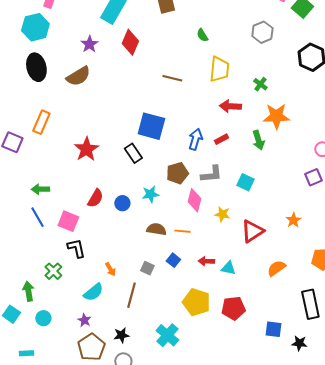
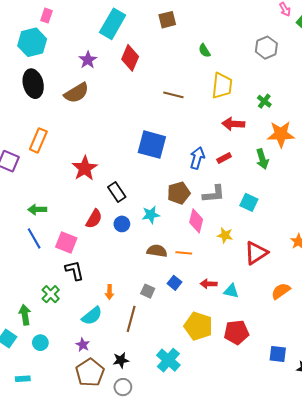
black rectangle: (133, 153) -> (117, 192), moved
orange arrow: (110, 269) -> (110, 292), turned 32

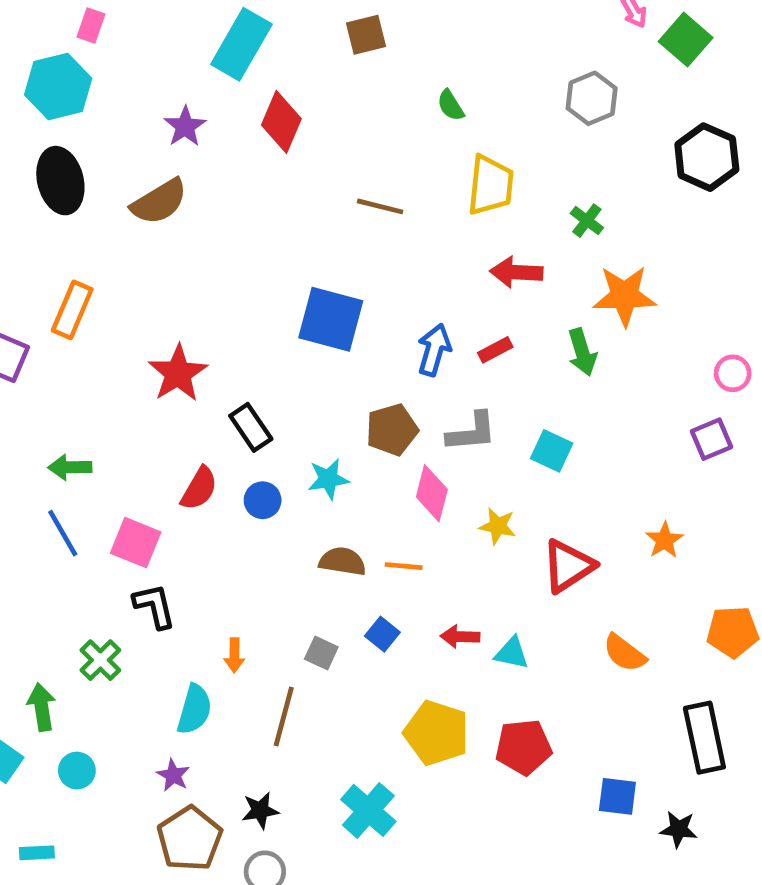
orange semicircle: (281, 291) -> (625, 653), turned -108
cyan semicircle: (92, 316) -> (194, 709), turned -35

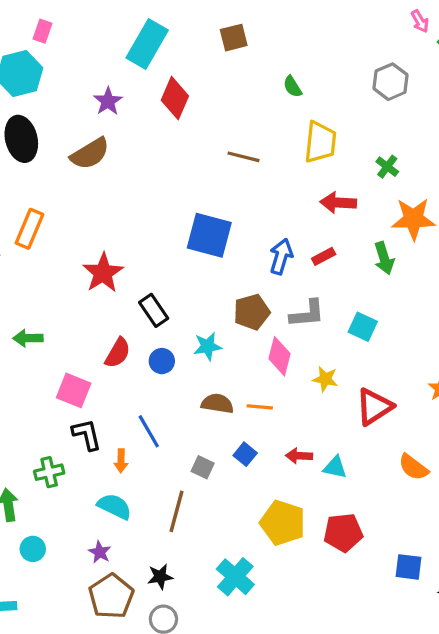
blue line: (63, 533) -> (149, 431), moved
orange arrow: (234, 655) -> (121, 461), moved
green cross: (100, 660) -> (49, 472), turned 32
cyan semicircle: (194, 709) -> (114, 506), turned -80

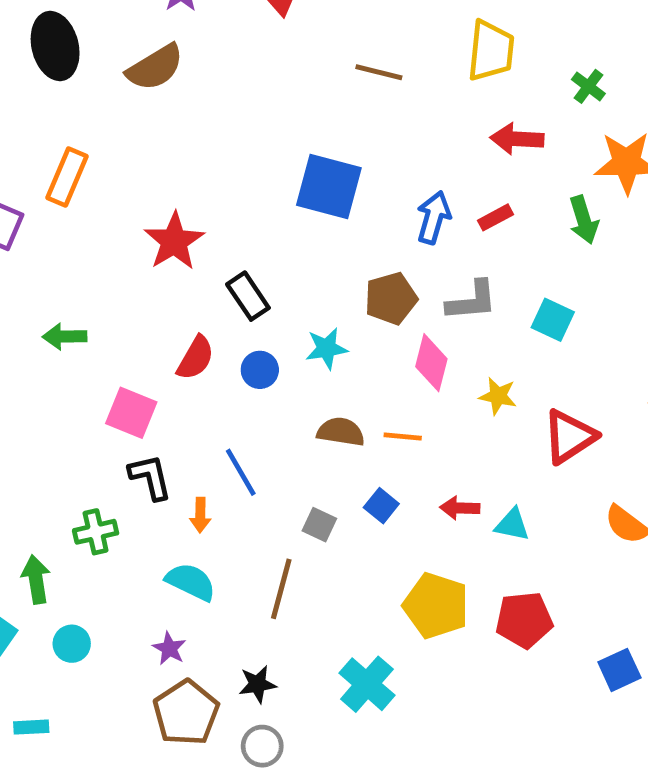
blue square: (409, 567) -> (619, 670), turned -32

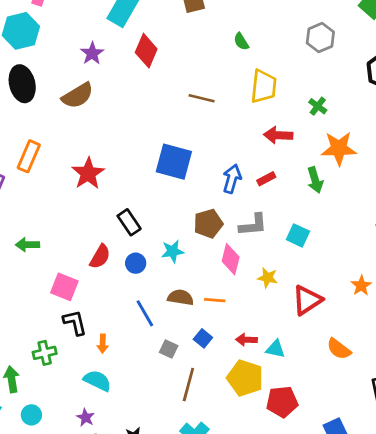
red star: (174, 241) -> (88, 173), moved
blue line: (241, 472) -> (145, 313), moved
brown line: (281, 589) -> (188, 385), moved
yellow pentagon: (436, 606) -> (245, 378), moved

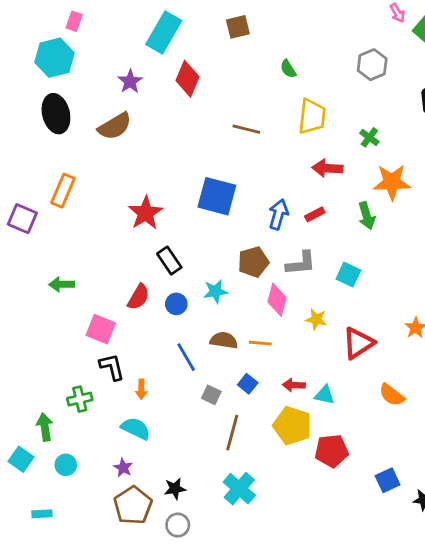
red star: (88, 173) -> (146, 213), moved

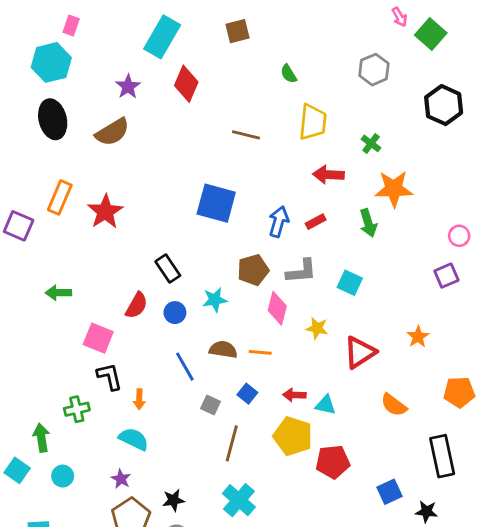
red star: (146, 213) -> (105, 212), moved

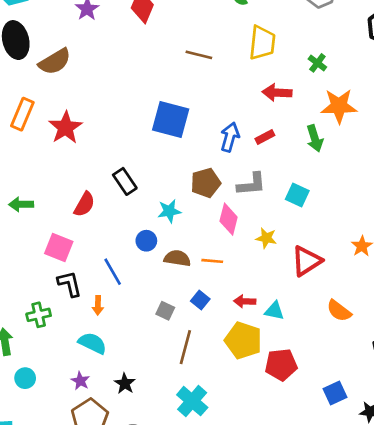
brown semicircle: (112, 132) -> (55, 62), moved
red semicircle: (137, 305) -> (84, 204), moved
blue circle: (175, 313) -> (146, 241), moved
blue line: (185, 367) -> (113, 272), moved
black star: (174, 500) -> (125, 384), moved, turned -30

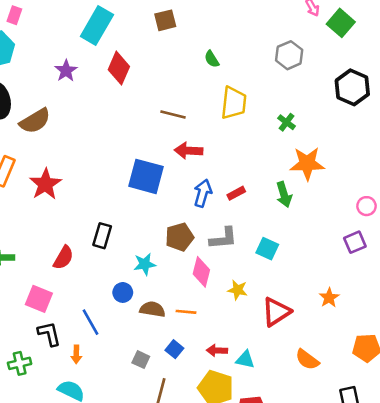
red arrow: (277, 93) -> (189, 151), moved
black rectangle: (125, 181) -> (102, 236), turned 50

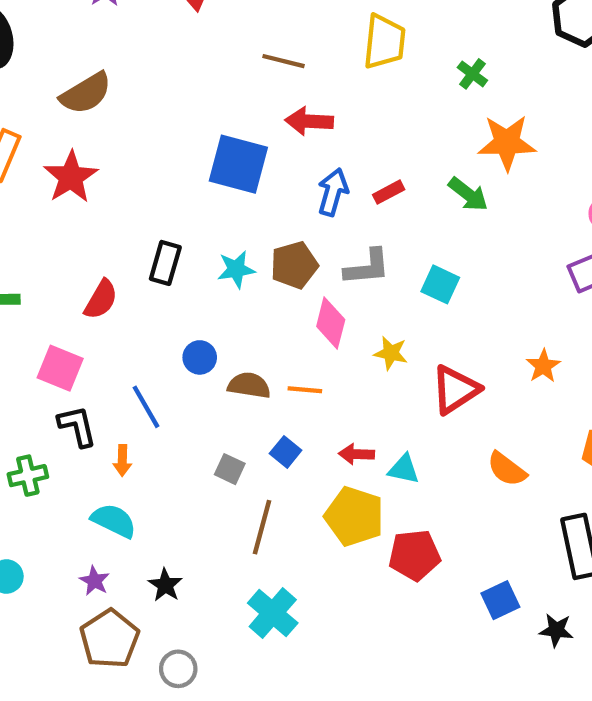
brown semicircle: (35, 121) -> (86, 93), moved
green arrow: (284, 194) -> (468, 194), turned -35
cyan star: (145, 264) -> (236, 269), moved

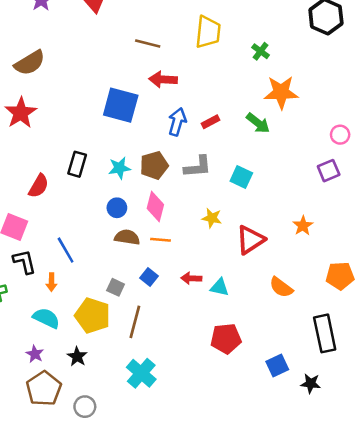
pink diamond: (331, 323) -> (155, 206), moved
blue circle: (200, 357) -> (117, 208), moved
yellow pentagon: (354, 516) -> (93, 316), moved

